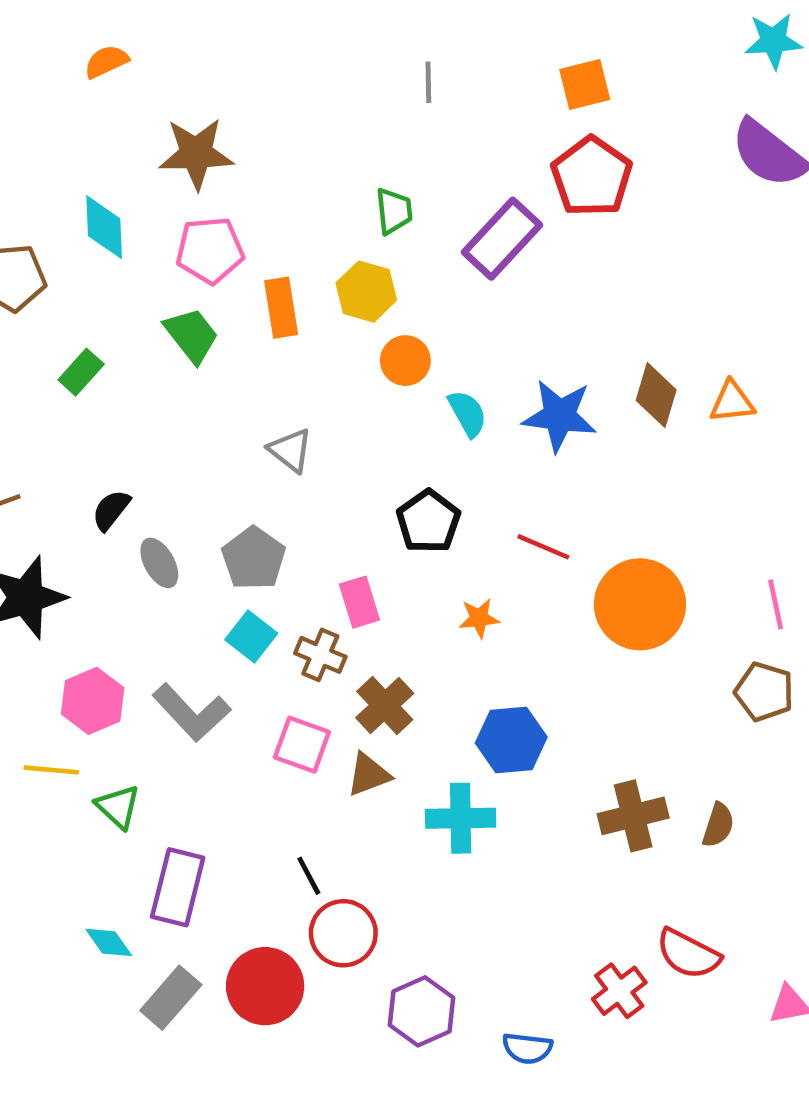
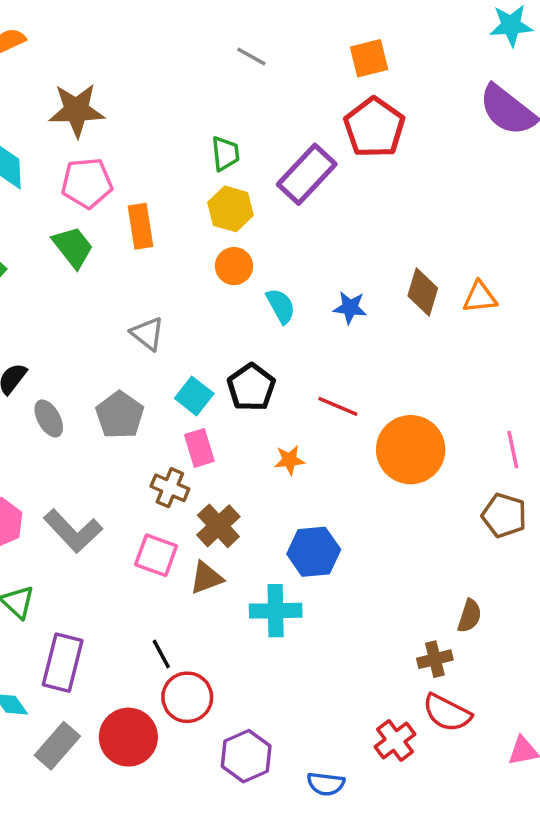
gray line: (428, 82) -> (251, 57), turned -60
yellow hexagon: (366, 292) -> (231, 209), moved
blue star: (559, 416) -> (350, 308), size x0.6
cyan square: (251, 637) -> (194, 396), moved
brown cross: (633, 816) -> (435, 659), moved, size x0.7

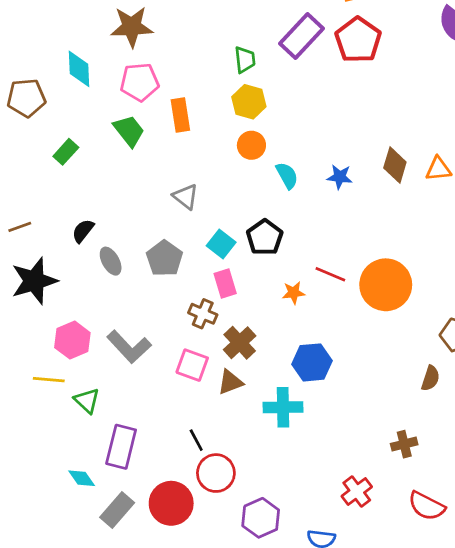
purple rectangle: (307, 174) -> (301, 36), moved
red line: (338, 406) -> (330, 274), moved
brown semicircle: (470, 616) -> (430, 378), moved
red semicircle: (447, 713) -> (427, 506), moved
red cross: (395, 741) -> (357, 491), moved

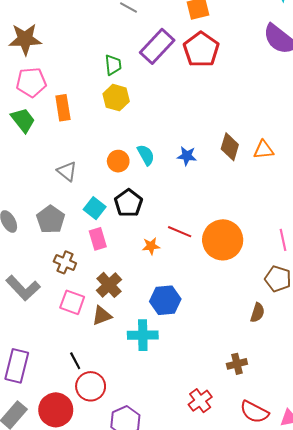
orange circle: (251, 145) -> (118, 161), moved
brown cross: (203, 314) -> (65, 262), moved

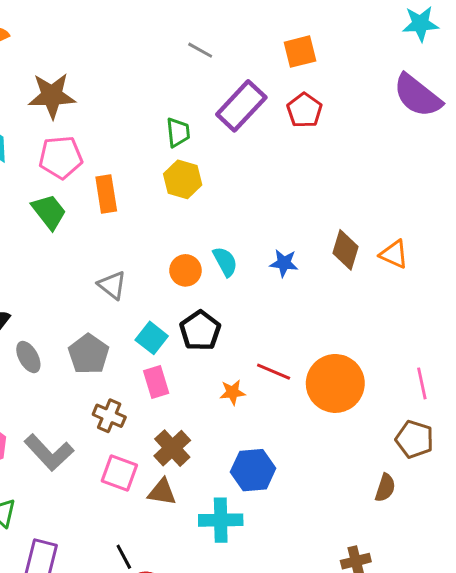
red pentagon: (201, 49) -> (304, 110), size x0.7
orange triangle: (264, 150) -> (394, 254), turned 30
brown triangle: (102, 316) -> (162, 492), turned 30

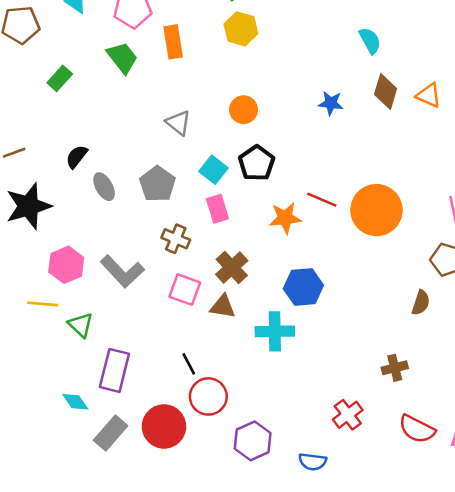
cyan semicircle: (225, 262) -> (370, 41), moved
orange star: (232, 392) -> (285, 218), size x1.4

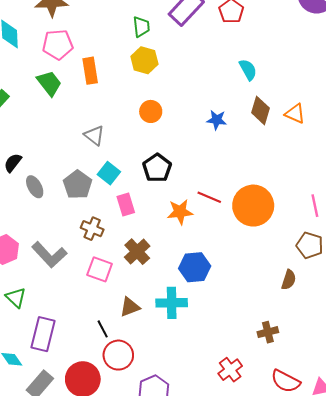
orange circle: (243, 110) -> (151, 111), moved
cyan square: (214, 170) -> (109, 173), moved
brown triangle: (223, 307) -> (130, 307), moved, turned -30

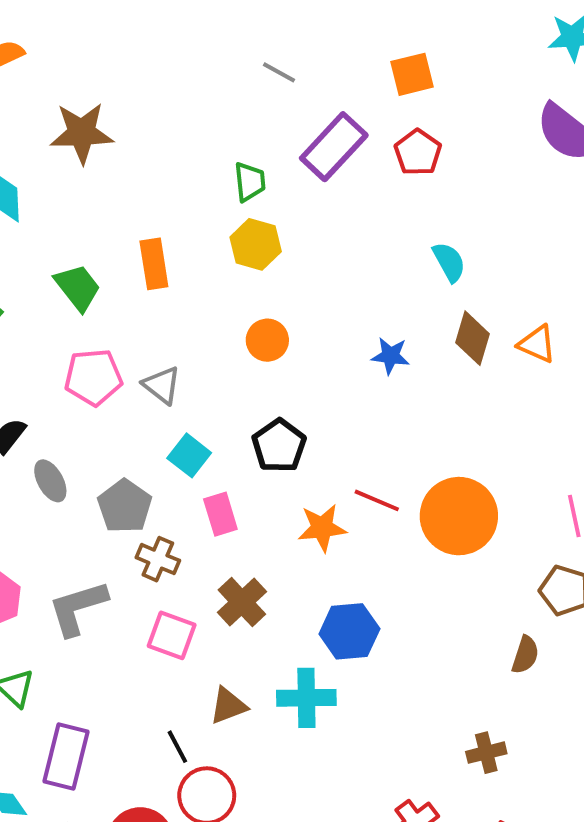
pink pentagon: (58, 45) -> (93, 377), moved
gray pentagon: (78, 185) -> (125, 506), moved
gray L-shape: (49, 255) -> (78, 608), turned 116

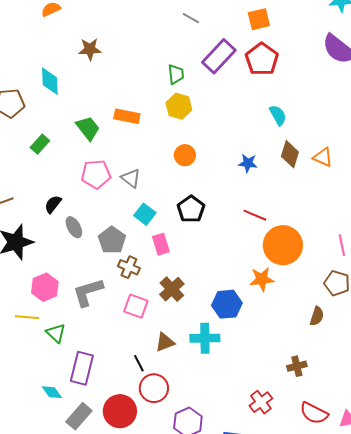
brown star: (82, 133) -> (90, 49), size x0.7
red pentagon: (418, 152) -> (262, 59), size x1.4
orange rectangle: (154, 264) -> (127, 116), turned -70
red line: (377, 500) -> (255, 215), moved
orange star: (322, 528) -> (262, 279), moved

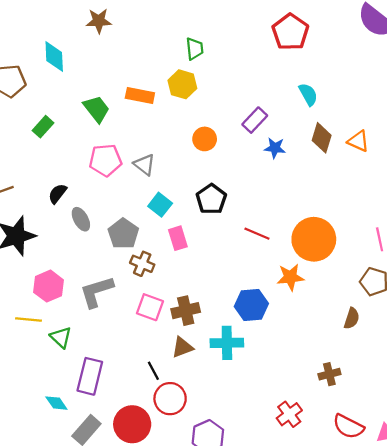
purple rectangle: (219, 56) -> (255, 120), moved, size x0.7
yellow hexagon: (179, 106) -> (182, 84), moved
red line: (255, 215) -> (257, 234), moved
brown cross: (172, 289) -> (186, 311), moved, turned 30

